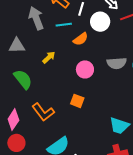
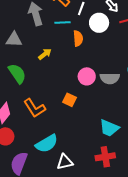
orange semicircle: (81, 39) -> (78, 38), turned -63
gray semicircle: (117, 63) -> (110, 78), moved
pink circle: (85, 69) -> (87, 76), moved

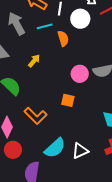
white triangle: (65, 162) -> (80, 151), moved

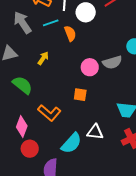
white triangle: (80, 151) -> (95, 132), moved, turned 36

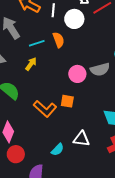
cyan line: (51, 23) -> (37, 43), moved
orange L-shape: (49, 113) -> (45, 109), moved
cyan semicircle: (71, 143) -> (58, 150), size x0.6

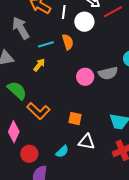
orange square: (67, 101) -> (75, 119), moved
orange L-shape: (45, 109) -> (38, 111), moved
red circle: (16, 154) -> (29, 154), moved

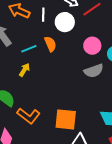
pink circle: (85, 77) -> (92, 46), moved
orange square: (75, 119) -> (66, 119), size x1.6

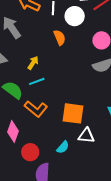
cyan line: (29, 49) -> (37, 81), moved

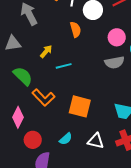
cyan line: (37, 81) -> (64, 66), moved
white triangle: (86, 136) -> (96, 141), moved

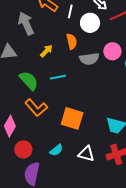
yellow arrow: (46, 51) -> (46, 51), moved
gray semicircle: (114, 62) -> (89, 59), moved
green semicircle: (23, 76) -> (29, 81), moved

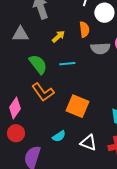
red circle: (23, 149) -> (16, 133), moved

